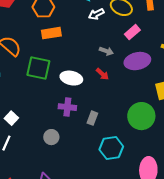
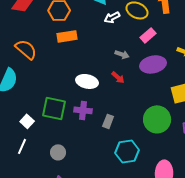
green square: (38, 68) -> (54, 108), moved
gray circle: (51, 137) -> (58, 152), moved

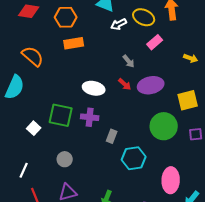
gray arrow: (122, 54) -> (129, 61), turned 32
purple ellipse: (153, 64) -> (151, 85), moved
gray rectangle: (108, 121) -> (112, 136), moved
white line: (22, 146) -> (24, 170), moved

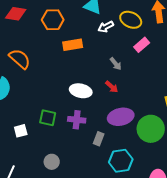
orange rectangle: (74, 43) -> (73, 45), moved
purple ellipse: (151, 85) -> (121, 117), moved
green square: (61, 115) -> (48, 118), size x0.7
white square: (34, 128) -> (21, 131), turned 32

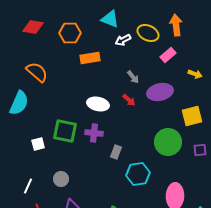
pink rectangle: (142, 45) -> (168, 55), moved
purple ellipse: (121, 117) -> (160, 92), moved
green square: (48, 118) -> (65, 131), size x1.4
gray circle: (52, 162) -> (61, 179), moved

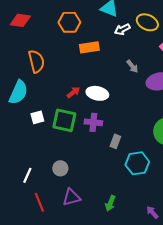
red diamond: (33, 27) -> (20, 20), moved
orange semicircle: (37, 72) -> (36, 61), turned 35
red arrow: (129, 100) -> (73, 92), moved, turned -80
white square: (38, 144) -> (37, 117), moved

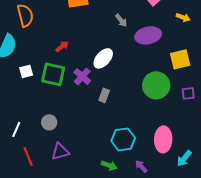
white ellipse: (97, 93) -> (103, 58), moved, turned -60
purple cross: (93, 122) -> (82, 76), turned 36
cyan hexagon: (137, 163) -> (123, 139), moved
green arrow: (110, 203) -> (109, 165), moved, turned -91

